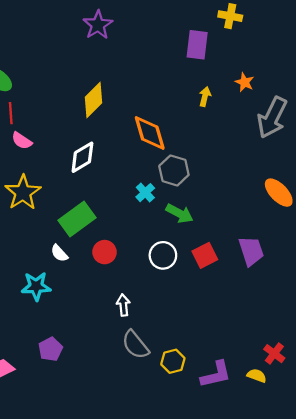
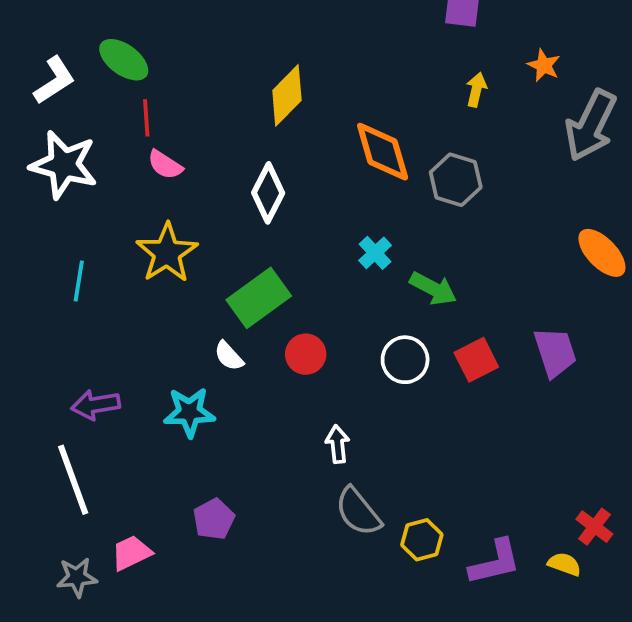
white diamond: (82, 157) -> (268, 193), turned -32
gray hexagon: (174, 170) -> (456, 180), moved

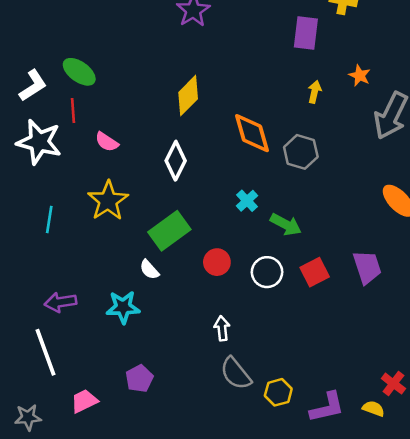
red line: (146, 118) -> (73, 111), moved
red circle: (306, 354) -> (217, 262), moved
gray star: (77, 577) -> (28, 417), moved

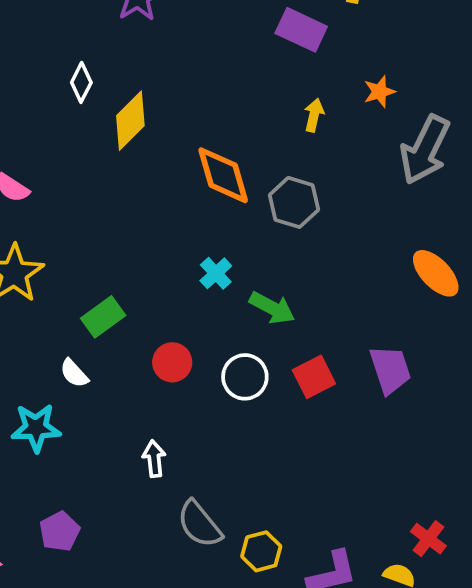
purple rectangle: (306, 33) -> (301, 30), turned -72
orange star: (360, 76) -> (379, 92), turned 30
white diamond: (176, 161) -> (81, 82), moved, size x0.7
green rectangle: (169, 231) -> (103, 317), size x0.7
white arrow: (222, 328) -> (154, 459), moved

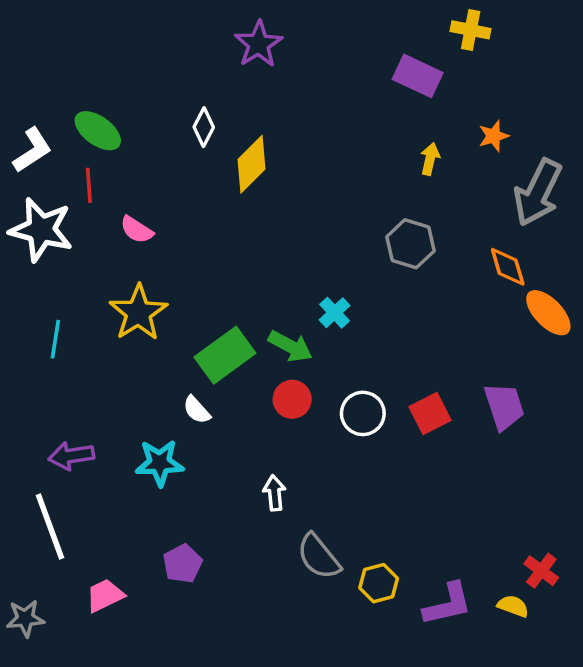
orange diamond: (223, 175) -> (508, 267), moved, size x0.7
green arrow: (272, 308) -> (290, 346), moved
green rectangle: (103, 317) -> (225, 355), size x1.4

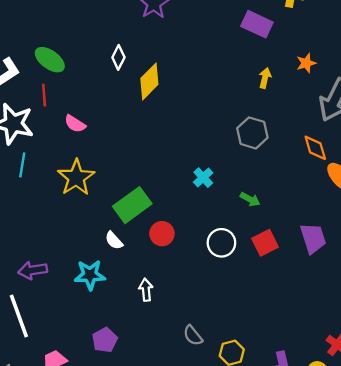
cyan line: (55, 339) -> (22, 165), moved
green arrow: (290, 346) -> (250, 199), moved, size x0.7
red circle: (292, 399) -> (162, 234), moved
white arrow: (274, 493) -> (146, 290), moved
gray semicircle: (319, 557) -> (193, 335), size x0.7

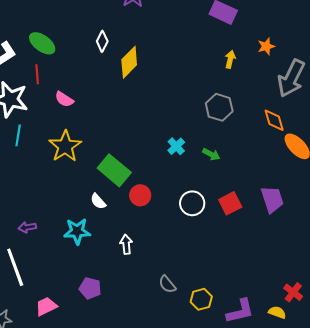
green arrow: (250, 199) -> (211, 154), moved
green rectangle: (132, 205) -> (114, 170), turned 76
purple arrow: (33, 270) -> (27, 227), size x0.7
purple pentagon: (105, 340) -> (90, 288), turned -30

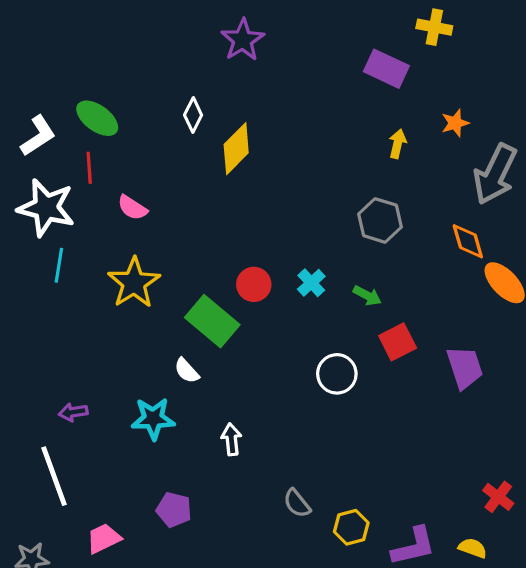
red circle: (140, 195) -> (254, 284), moved
red square: (230, 203) -> (398, 342), moved
red cross: (293, 292) -> (498, 497), moved

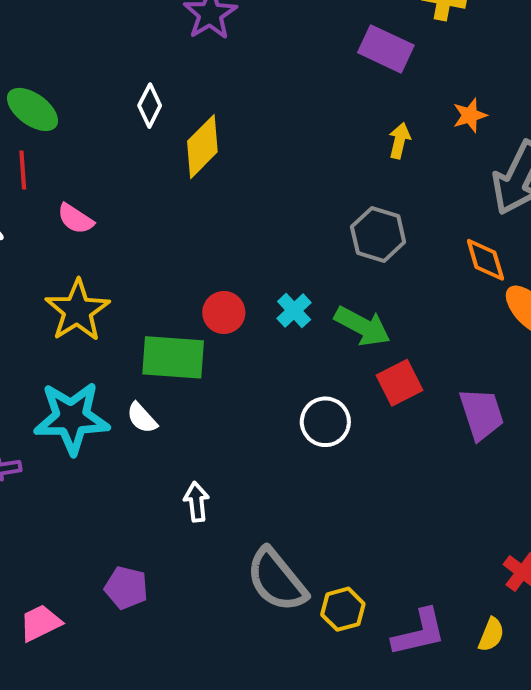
green arrow: (367, 296) -> (362, 326), size x1.6
green rectangle: (212, 321) -> (173, 357), turned -36
cyan star: (153, 419) -> (72, 418), moved, size x1.4
gray semicircle: (297, 503) -> (277, 580), size x1.8
yellow semicircle: (473, 548) -> (491, 635), turned 92

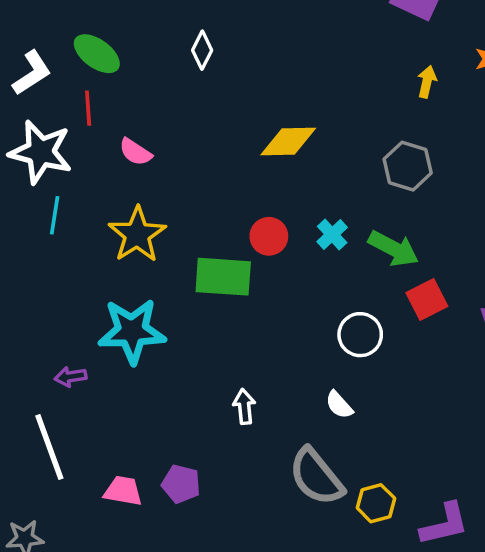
yellow diamond: (202, 147) -> (288, 141), moved, turned 44
white semicircle: (142, 418) -> (339, 405), moved
pink trapezoid: (40, 623) -> (123, 491), moved, turned 36

